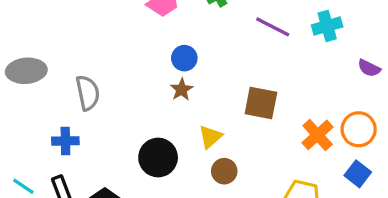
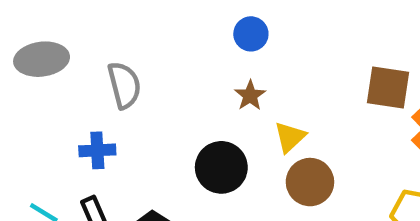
brown star: (182, 89) -> (250, 95), moved
brown square: (261, 103) -> (388, 88), moved
brown circle: (224, 171) -> (310, 182), size x1.4

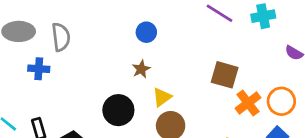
gray semicircle: (124, 85) -> (61, 37), moved
blue cross: (97, 150) -> (39, 69), moved

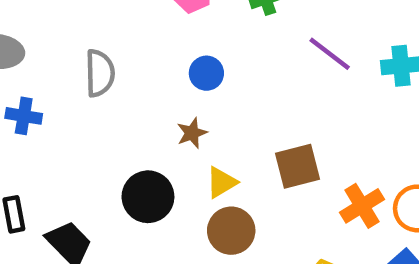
gray semicircle: (61, 37) -> (100, 73), moved
brown square: (225, 75) -> (298, 166), moved, turned -36

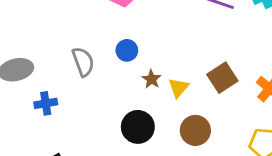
blue circle: (206, 73) -> (127, 50), moved
yellow triangle: (221, 182) -> (178, 88), moved

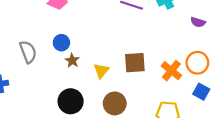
brown square: (222, 78) -> (135, 63), turned 30
brown star: (151, 79) -> (72, 61), moved

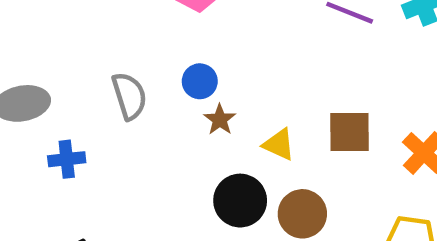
yellow triangle: (101, 71) -> (279, 144), turned -49
black circle: (71, 101) -> (240, 201), moved

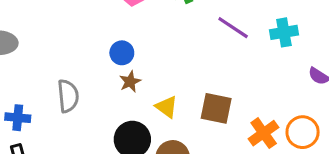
gray semicircle: (129, 96) -> (68, 96), moved
blue cross: (67, 159) -> (18, 118), moved

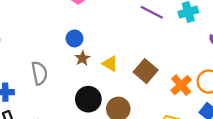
yellow triangle: (167, 107) -> (110, 64), moved
brown square: (216, 108) -> (146, 71), turned 35

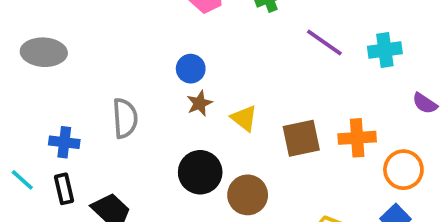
brown square: (146, 71) -> (301, 138), turned 30
orange cross: (181, 85) -> (357, 138), moved, turned 30

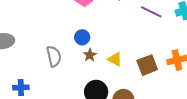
gray semicircle: (125, 118) -> (54, 56), moved

